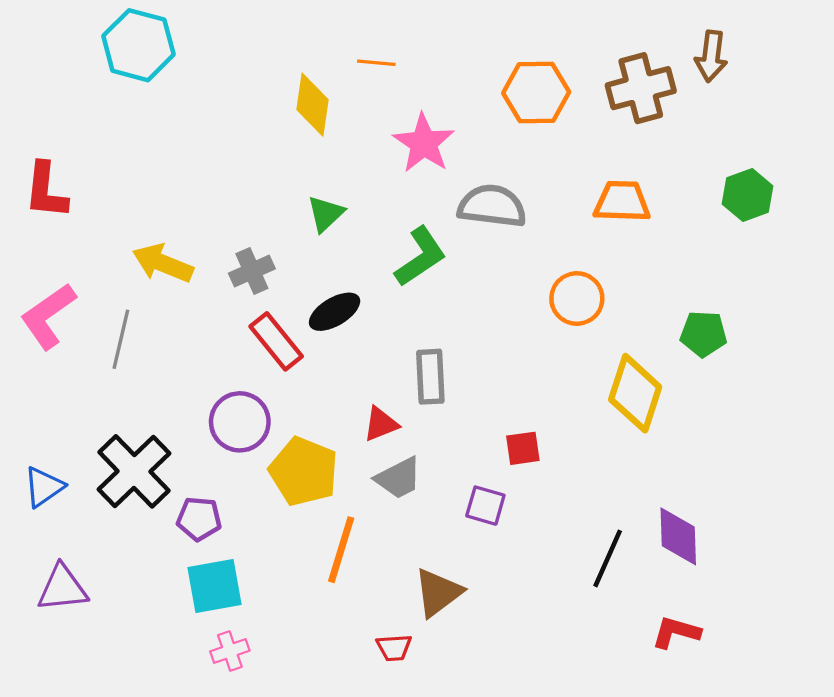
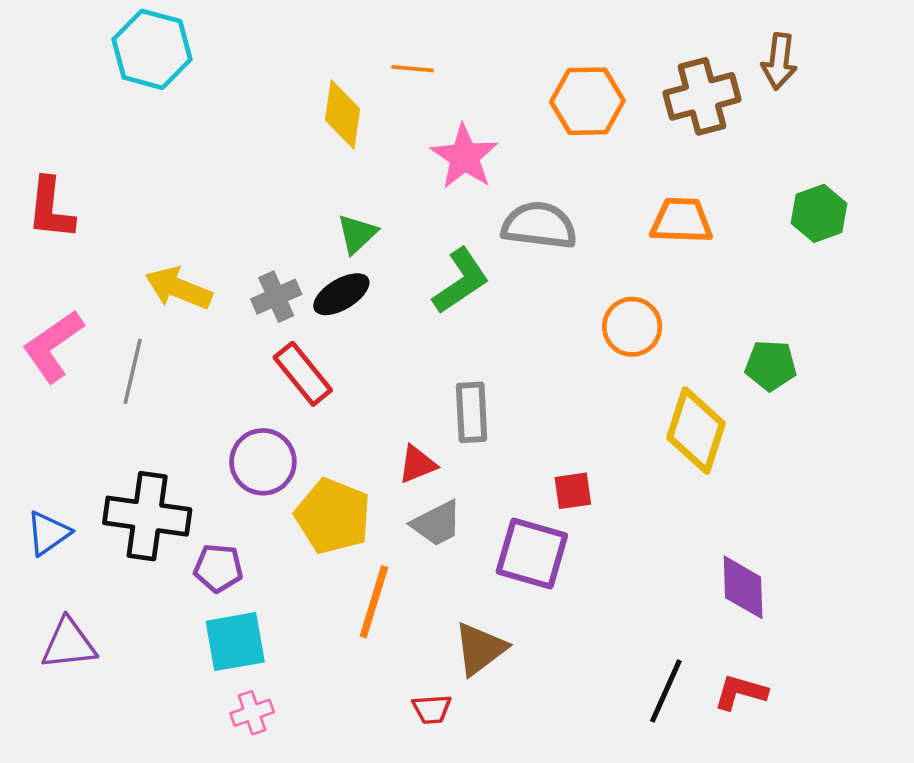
black ellipse: (335, 312) -> (341, 294), moved
black cross: (134, 471) -> (147, 516), turned -38
purple square: (485, 506) -> (532, 554), size x1.6
black line: (608, 558) -> (666, 691), moved

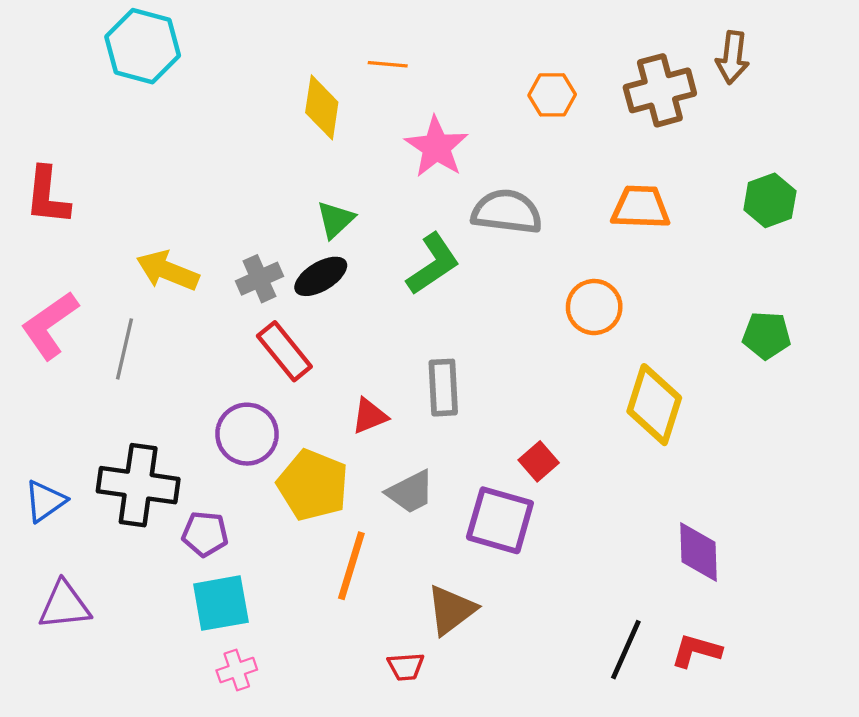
orange hexagon: (587, 101) -> (552, 95), size x0.7
green pentagon: (771, 365) -> (767, 335), moved
red triangle: (417, 464) -> (370, 416), moved
red square: (573, 491) -> (539, 461), turned -33

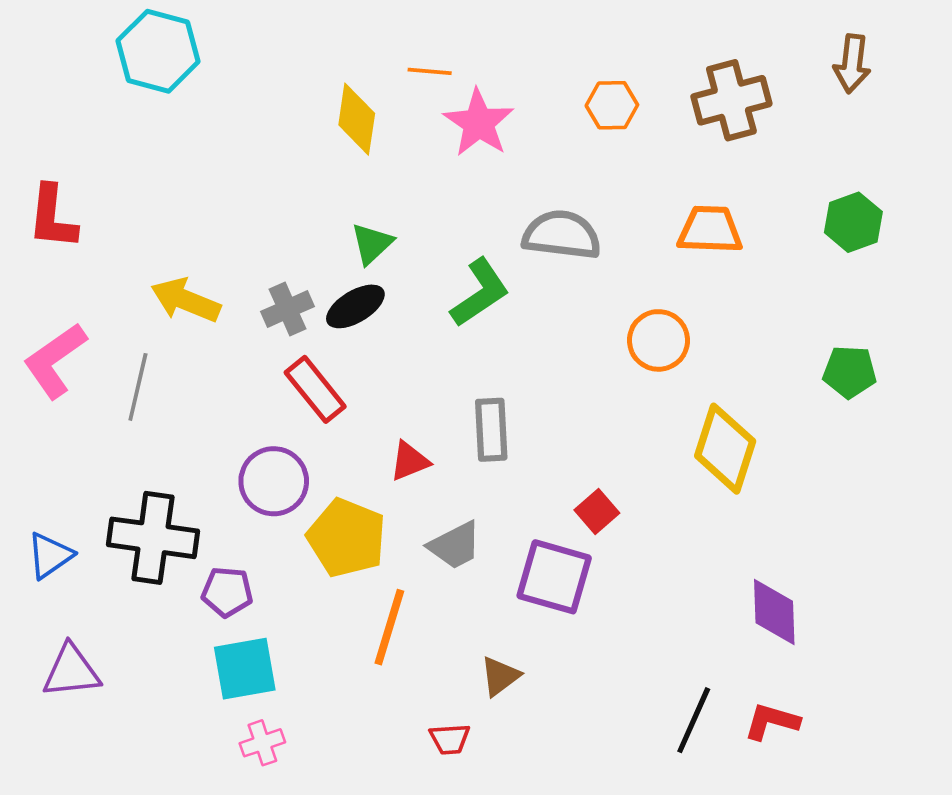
brown arrow: (733, 57) -> (852, 64), moved
pink star: (436, 147) -> (479, 123), moved
brown triangle: (451, 610) -> (500, 676), size x0.7

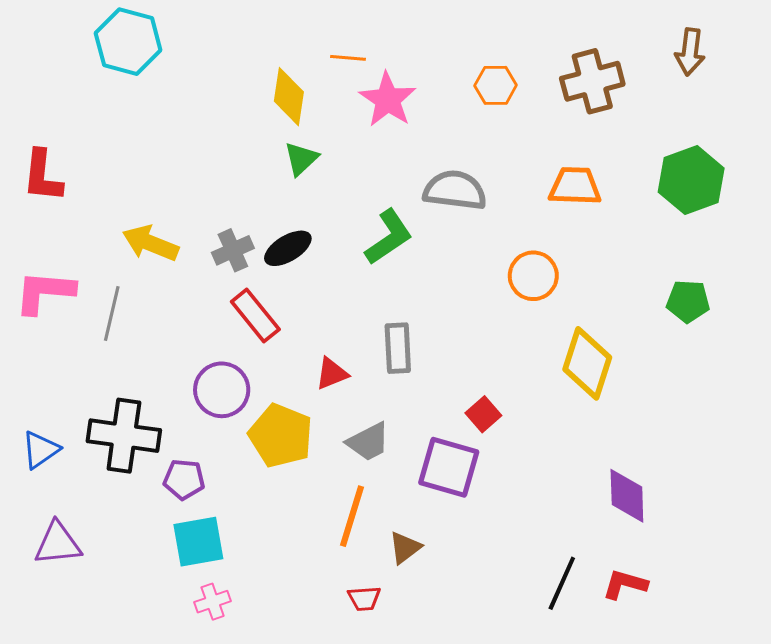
green hexagon: (853, 222) -> (691, 180), size x1.4
green triangle: (372, 244) -> (301, 159), moved
pink L-shape: (55, 361) -> (45, 292), turned 40
orange line: (389, 627) -> (352, 516), moved

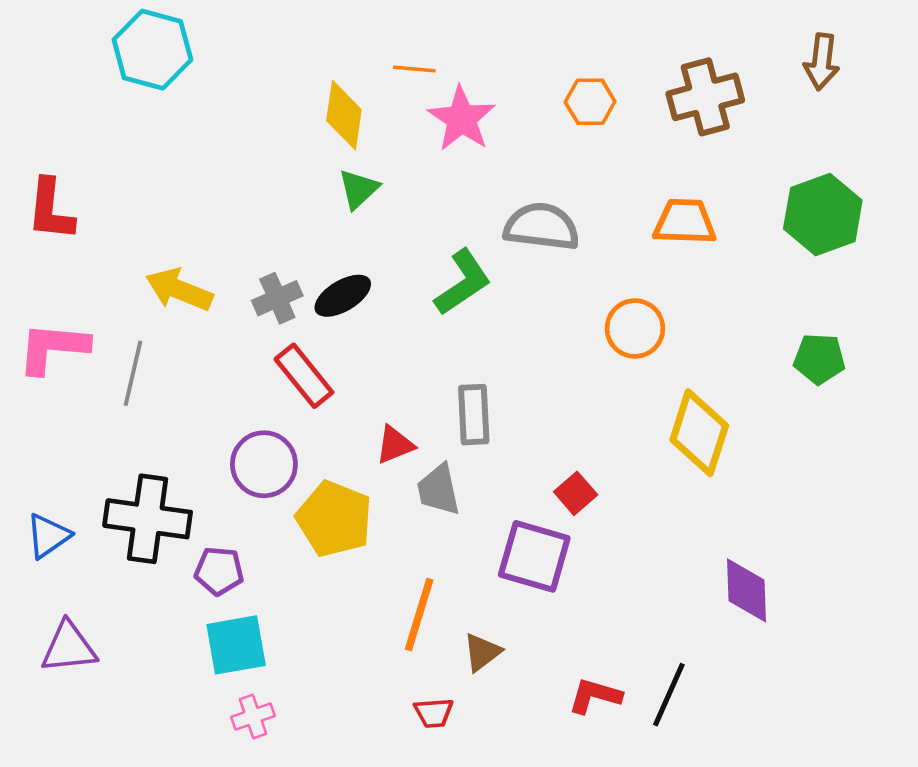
gray trapezoid: (368, 442) -> (439, 490), moved, turned 105
red L-shape: (625, 584) -> (595, 696), moved

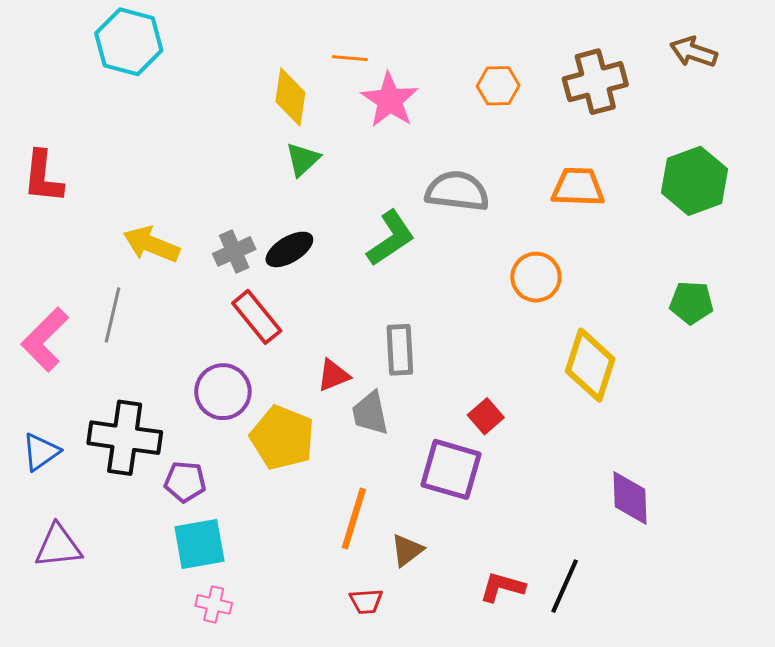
brown arrow: (822, 62) -> (693, 52), turned 102
pink L-shape: (53, 348) -> (45, 339), moved, turned -50
pink cross: (253, 716) -> (214, 604), turned 32

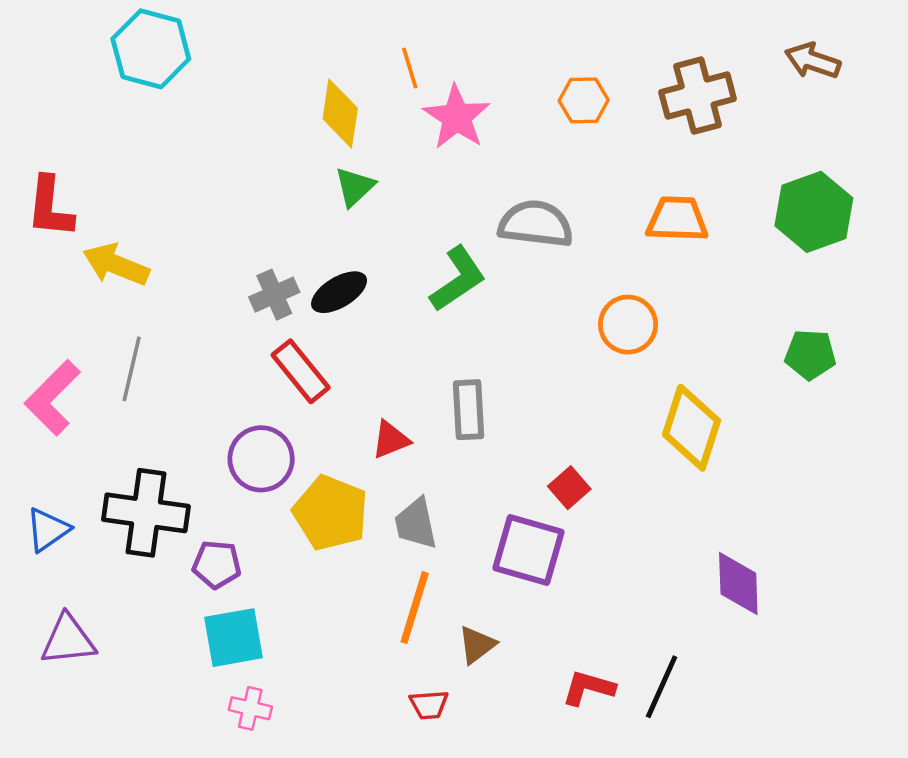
orange line: (350, 58) -> (410, 68), turned 68
yellow arrow: (151, 244) -> (116, 265), moved
gray trapezoid: (370, 413) -> (416, 524), moved

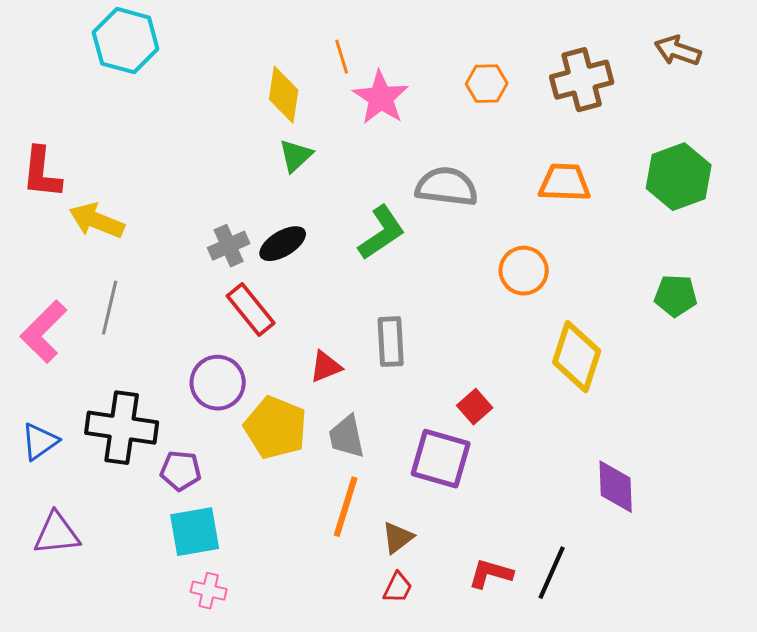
red trapezoid: (429, 705) -> (398, 588), moved, turned -60

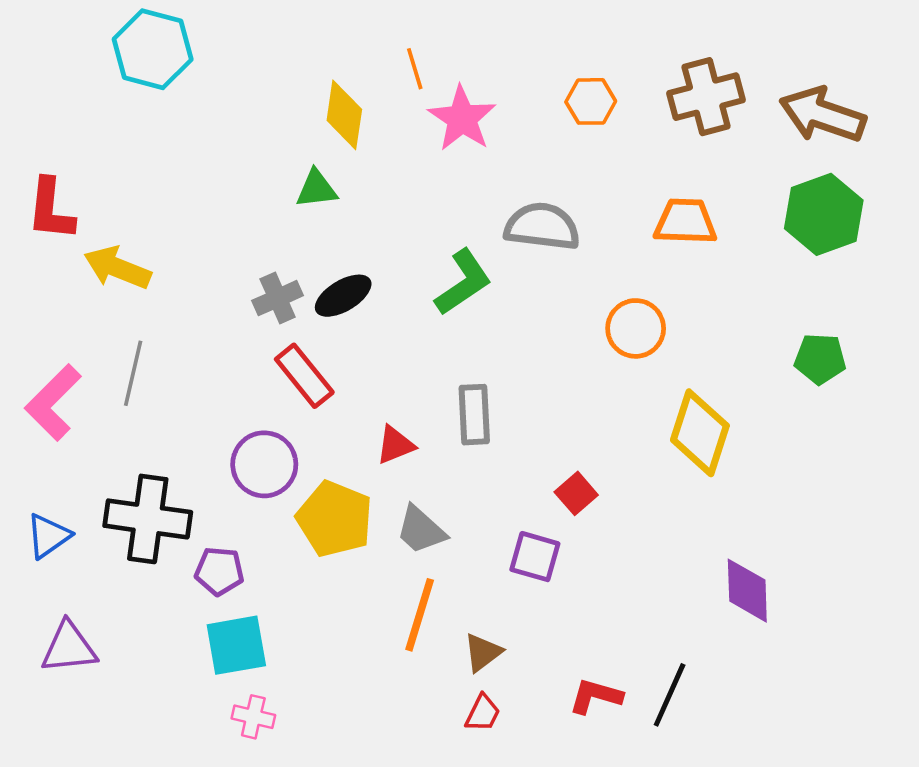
brown arrow: (678, 51) -> (823, 115), moved, size x1.5
green triangle: (296, 156) -> (316, 189), moved, turned 36
gray trapezoid: (347, 437) -> (421, 530), turned -36
purple square: (441, 459) -> (535, 557), size x0.7

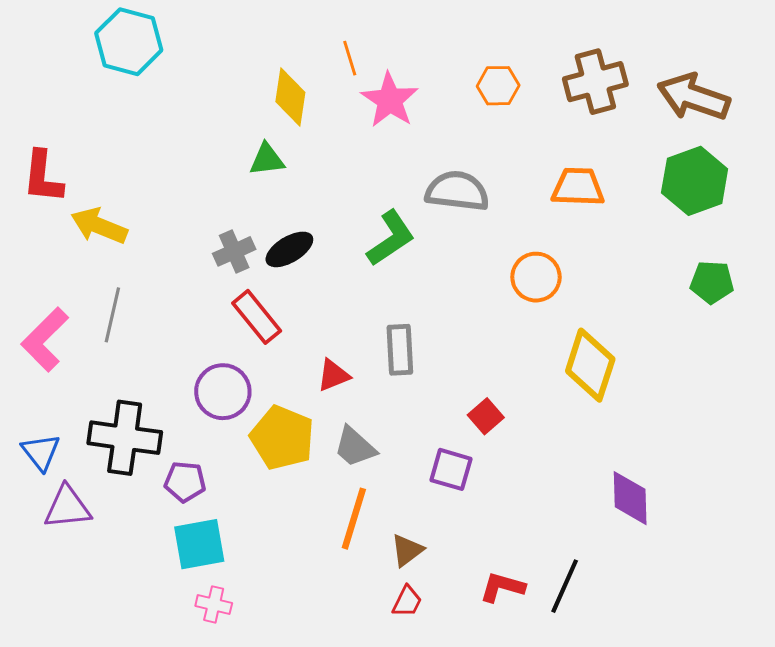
green pentagon: (820, 359) -> (712, 282), moved
blue triangle: (48, 536) -> (41, 452), turned -33
purple triangle: (69, 648) -> (67, 507), moved

